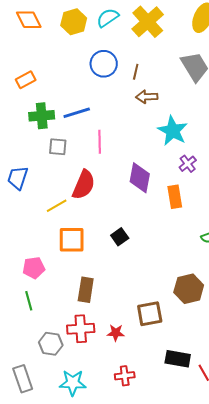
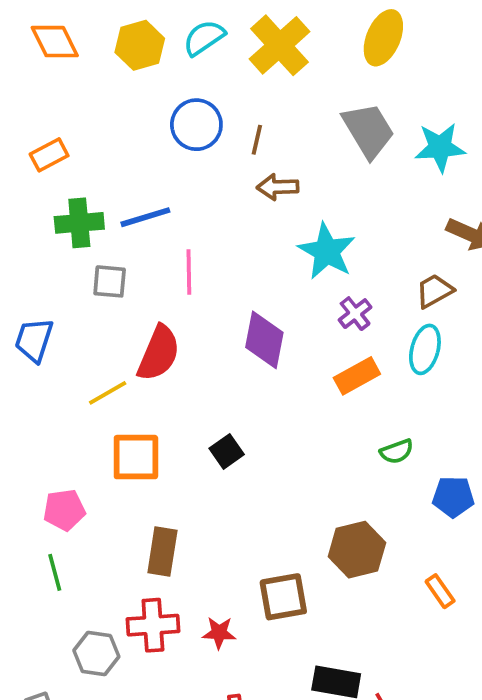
orange rectangle: (175, 197) -> (357, 376), moved, turned 70

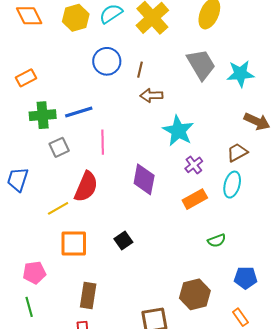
gray square: (110, 281) -> (59, 147), turned -30
blue pentagon: (453, 497) -> (246, 278), moved

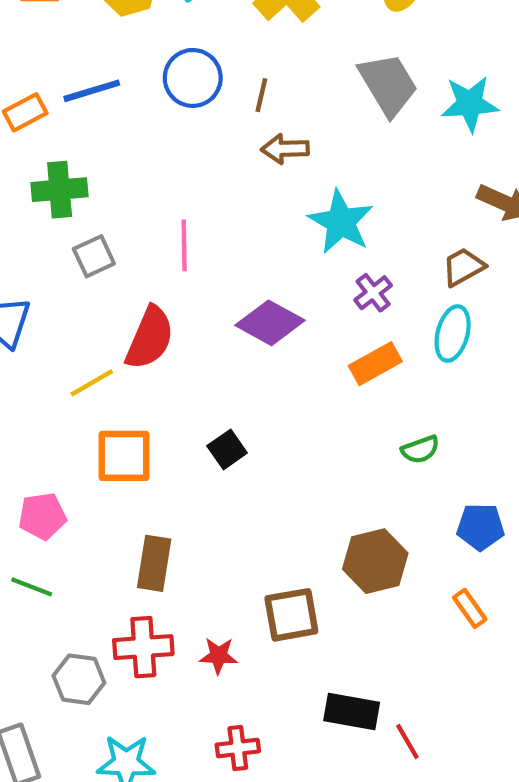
blue line: (79, 112) -> (92, 91), moved
purple diamond: (144, 179) -> (270, 323), turned -72
green line: (29, 307) -> (32, 587), turned -54

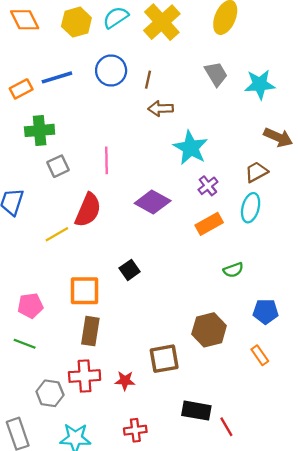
gray trapezoid: (388, 84) -> (216, 74), size x0.7
orange square: (124, 456) -> (85, 291), moved

